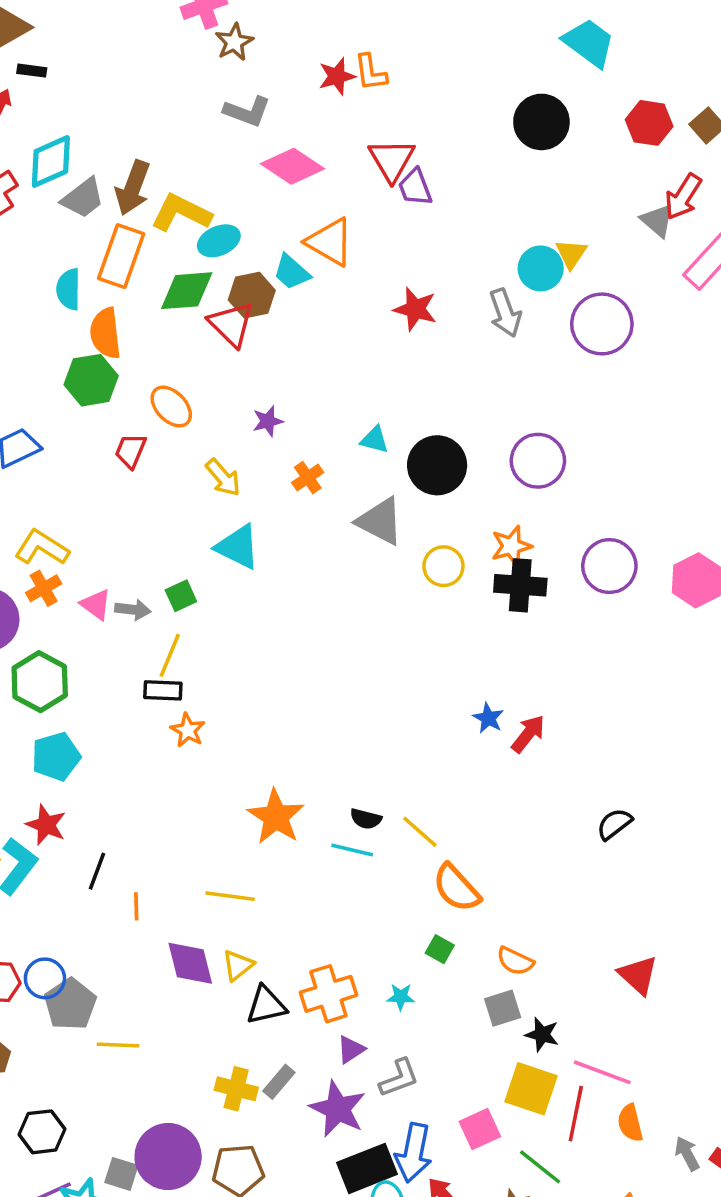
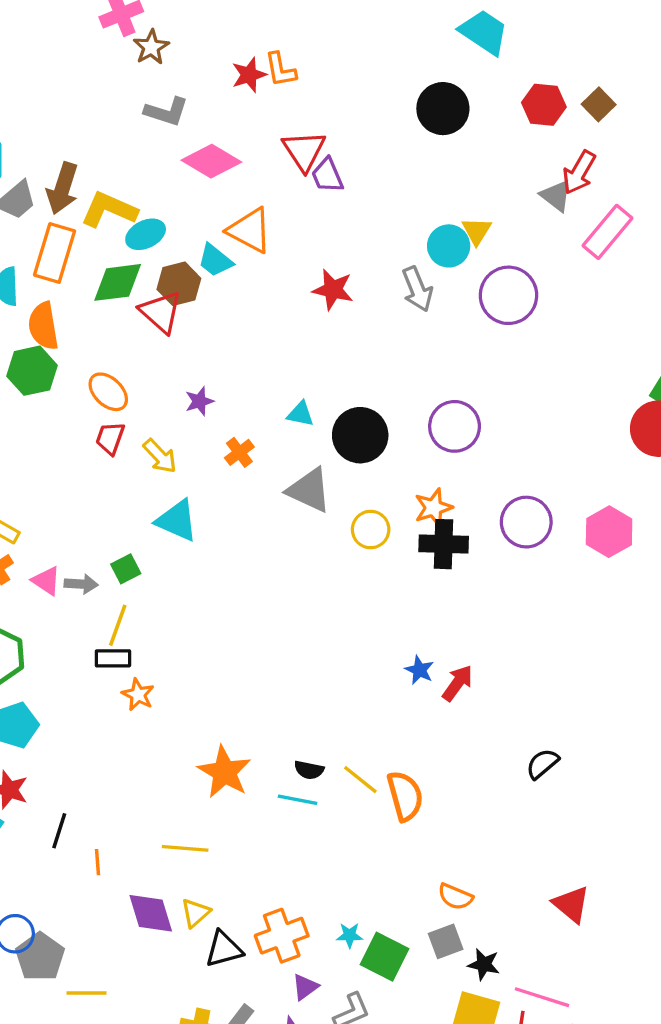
red trapezoid: (131, 451) -> (110, 438), moved
orange semicircle: (456, 888) -> (405, 796), moved, turned -150
green square: (440, 949) -> (384, 957), moved, size x1.8

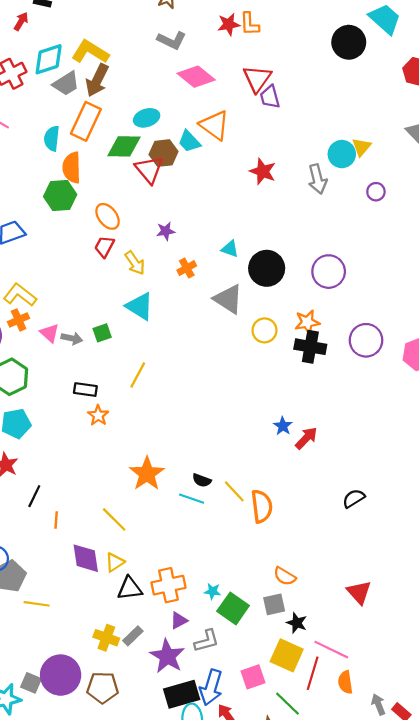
black circle: (443, 109) -> (349, 42), moved
yellow L-shape: (109, 210) -> (90, 52), moved
purple circle: (508, 295) -> (376, 192), size x0.5
yellow line: (118, 625) -> (138, 375), moved
yellow line: (185, 848) -> (114, 519), turned 32

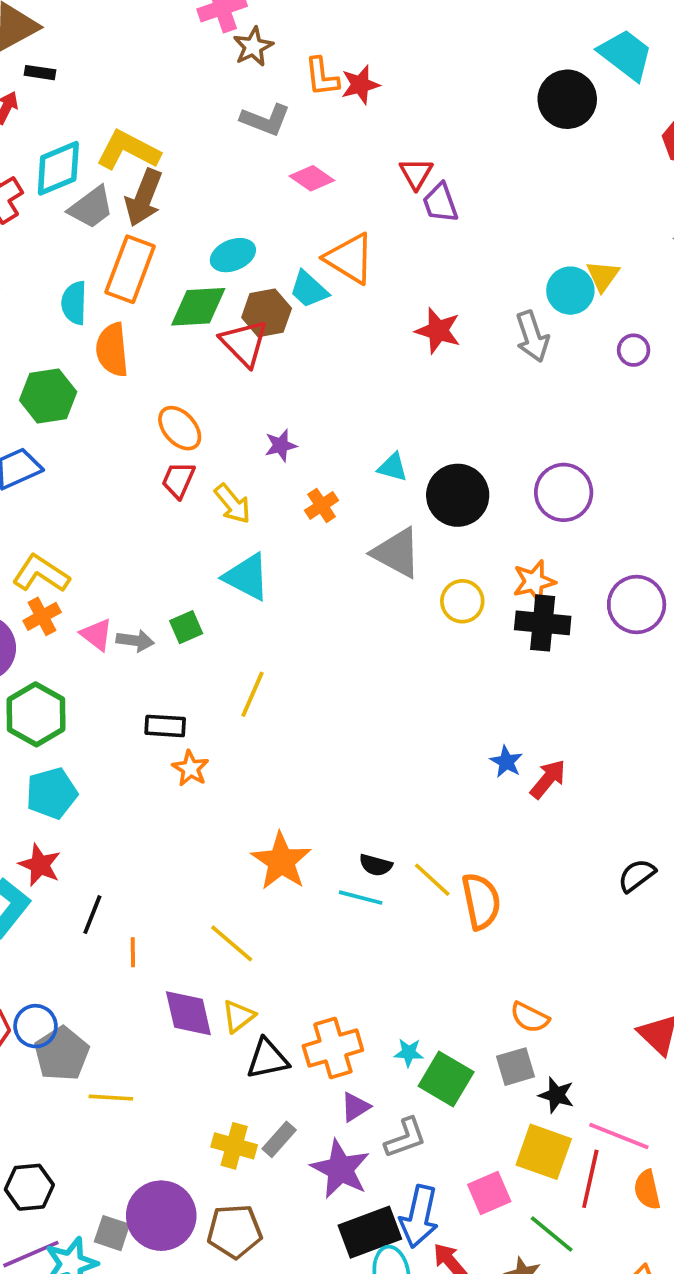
orange L-shape: (250, 24) -> (322, 77), moved
pink diamond: (196, 77) -> (312, 178), size x0.7
red triangle: (257, 79) -> (416, 174), size x0.7
green hexagon: (60, 195) -> (48, 396), moved

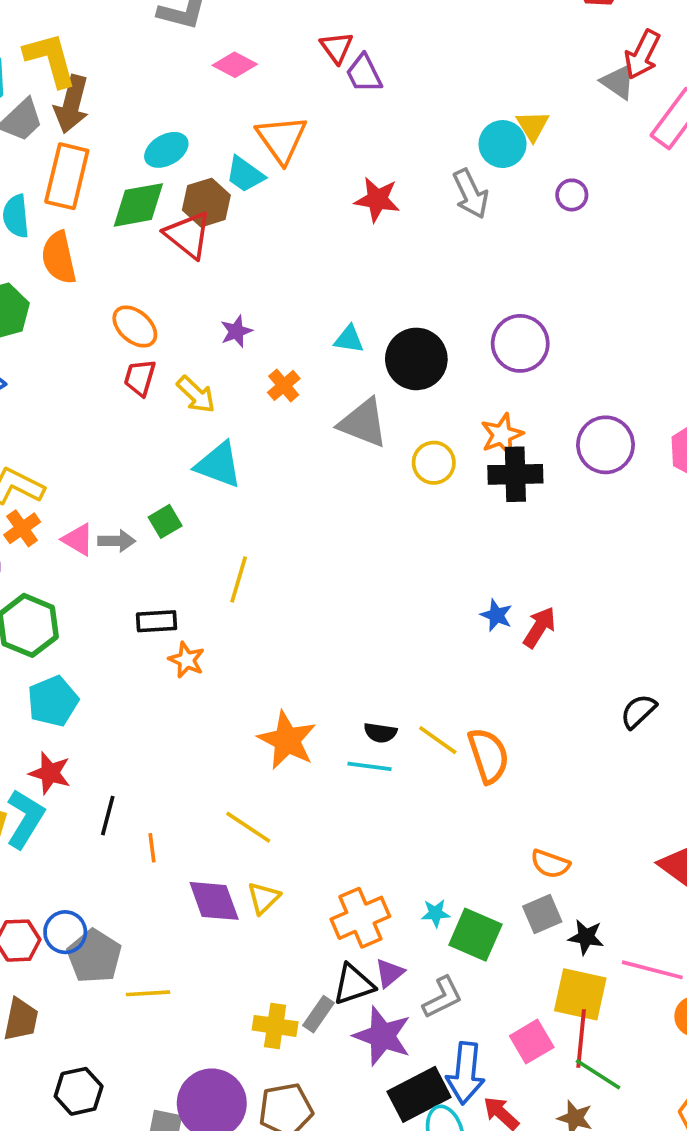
yellow L-shape: (128, 150) -> (50, 60), turned 54
orange triangle: (350, 259) -> (282, 139), turned 30
black triangle: (267, 1059) -> (353, 984), moved
red line: (590, 1179) -> (581, 1039), moved

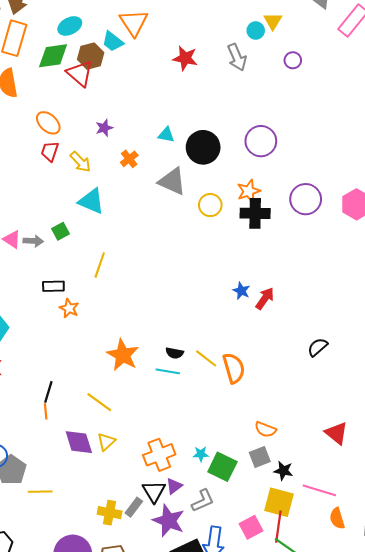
cyan circle: (503, 144) -> (256, 31), size x0.7
black line: (108, 816) -> (48, 392), moved
black triangle: (353, 984) -> (154, 491), turned -45

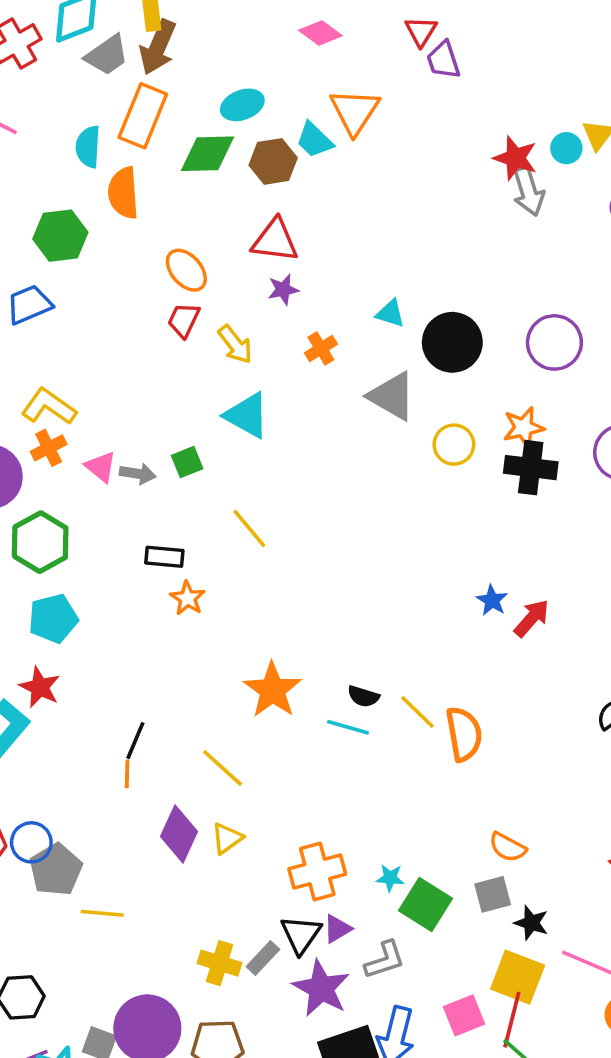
red star: (185, 58) -> (515, 158), moved
red triangle: (80, 74) -> (275, 240), moved, turned -40
yellow line: (100, 265) -> (249, 528), turned -65
purple diamond: (79, 442) -> (179, 834), turned 36

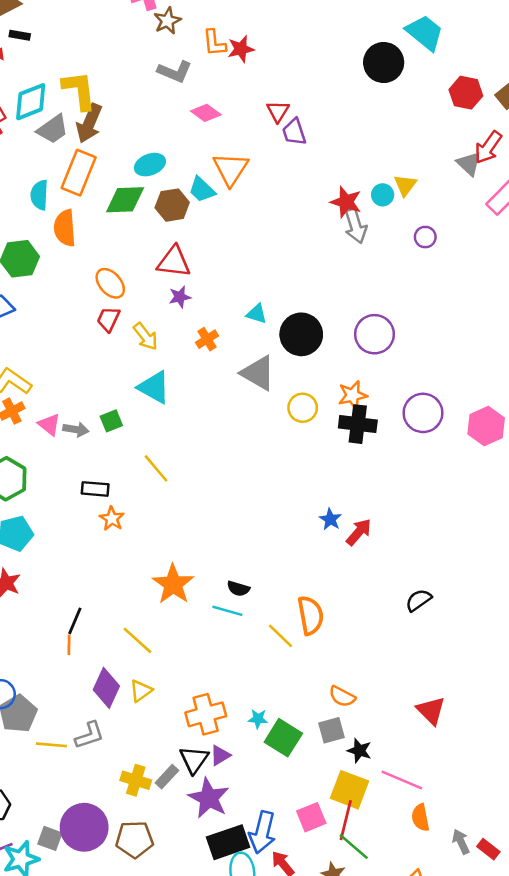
yellow line: (418, 712) -> (281, 636), moved
gray L-shape: (385, 960) -> (89, 735), moved

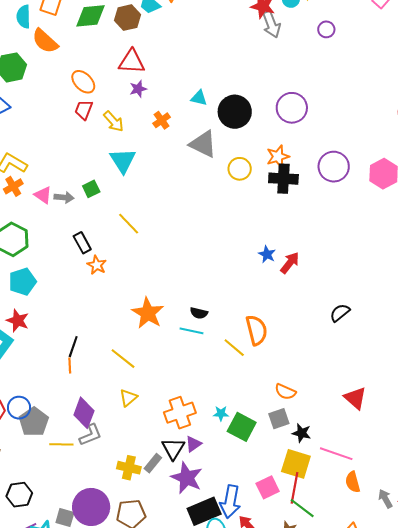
orange semicircle: (65, 228) -> (45, 41), turned -40
cyan triangle: (154, 387) -> (123, 161), turned 32
black rectangle: (95, 489) -> (82, 243), turned 60
purple diamond: (106, 688) -> (84, 413), moved

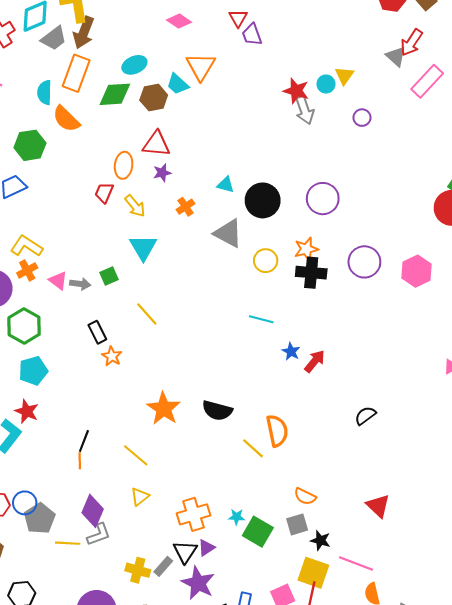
orange ellipse: (83, 82) -> (124, 165), moved, turned 50
black semicircle: (199, 313) -> (217, 410), size x1.6
cyan line: (192, 331) -> (261, 319), moved

